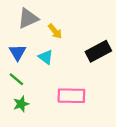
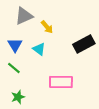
green star: (21, 104) -> (18, 97), moved

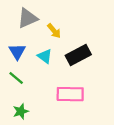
black rectangle: (84, 44) -> (78, 55), moved

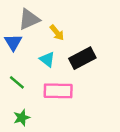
blue triangle: (17, 52) -> (13, 42), moved
pink rectangle: (70, 94) -> (58, 91), moved

